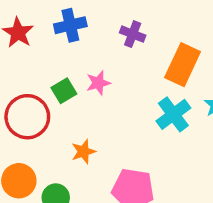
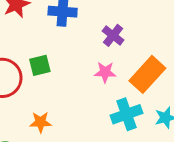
pink star: (98, 83) -> (105, 72), moved

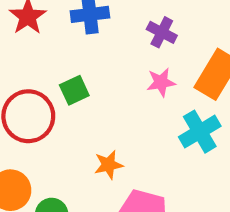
orange star: (41, 122) -> (108, 165), moved

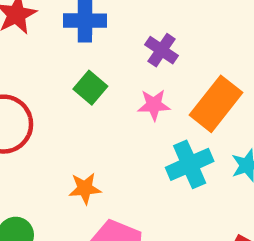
green square: (74, 90) -> (90, 88), moved, turned -32

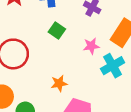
pink star: (154, 105) -> (91, 46), moved

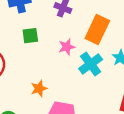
green square: (57, 31) -> (30, 36), turned -35

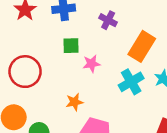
pink star: (67, 47) -> (91, 64), moved

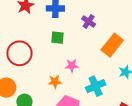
pink star: (91, 64) -> (72, 66), moved
cyan cross: (131, 82) -> (96, 86), moved

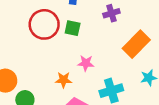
purple cross: (89, 22) -> (111, 13), turned 32
red circle: (19, 53) -> (44, 24), moved

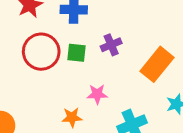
purple cross: (111, 13) -> (111, 45), moved

